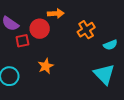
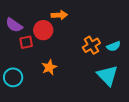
orange cross: (86, 30) -> (91, 45), moved

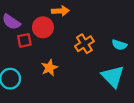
orange cross: (91, 45) -> (84, 44), moved
cyan semicircle: (114, 46) -> (119, 45), turned 40

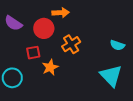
red square: (24, 40) -> (33, 53), moved
orange cross: (84, 44) -> (71, 44), moved

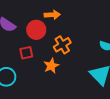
orange star: (50, 67) -> (51, 66), moved

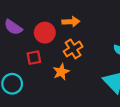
orange arrow: (52, 15) -> (71, 22), moved

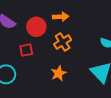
orange star: (61, 72) -> (59, 73), moved

